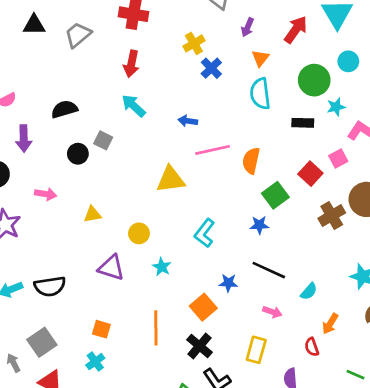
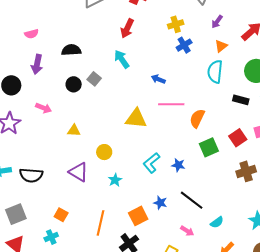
blue star: (259, 225) -> (178, 165), moved

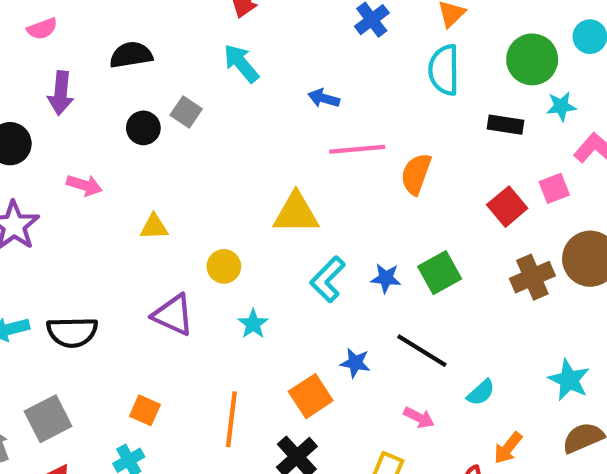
yellow triangle: (136, 118) -> (296, 213), moved
green square: (209, 147) -> (440, 273), moved

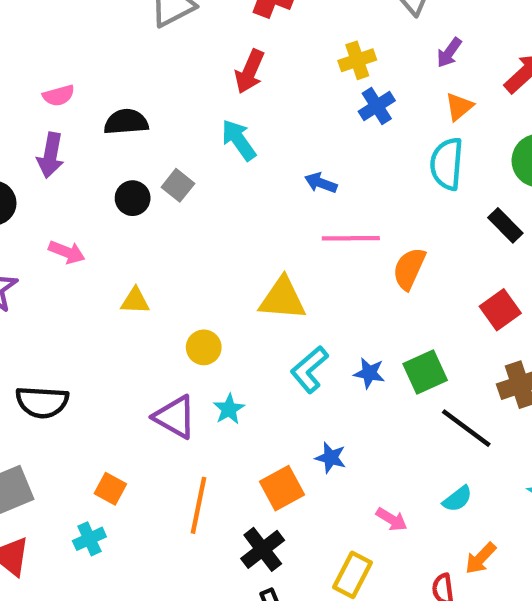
pink semicircle: (42, 29) -> (59, 96), moved
black rectangle: (505, 125) -> (505, 225), turned 32
purple triangle: (173, 315) -> (175, 417), moved
black line: (422, 351) -> (466, 428), moved

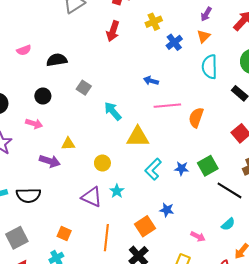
yellow cross: (357, 60) -> (154, 22), moved
orange triangle: (459, 107) -> (204, 36), moved
cyan arrow: (239, 140) -> (113, 111), moved
purple arrow: (50, 155) -> (50, 161), moved, turned -78
black circle: (133, 198) -> (43, 96), moved

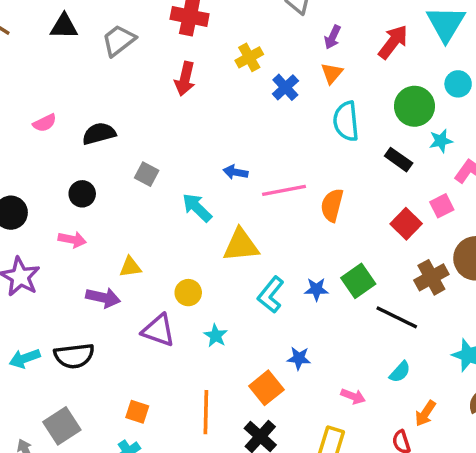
blue arrow: (151, 81) -> (236, 172), moved
purple triangle: (92, 197) -> (158, 330), moved

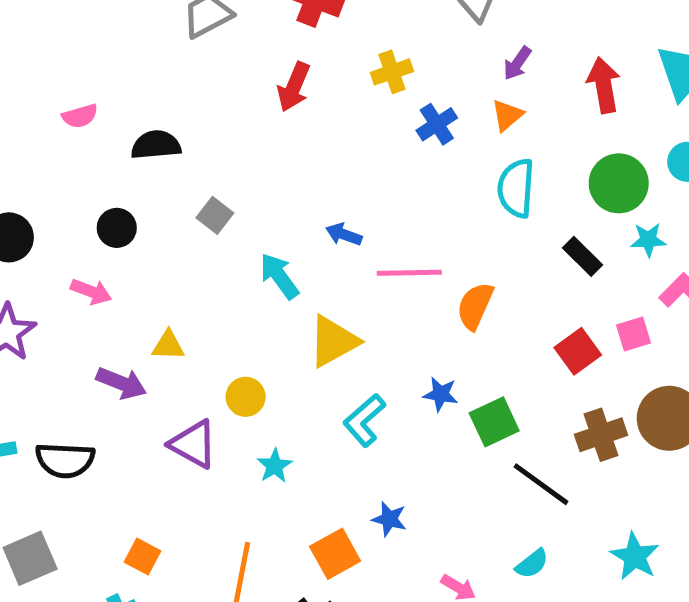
red arrow: (393, 42) -> (604, 85), turned -57
yellow triangle: (241, 245) -> (333, 341), turned -33
blue star: (316, 289) -> (441, 394), moved

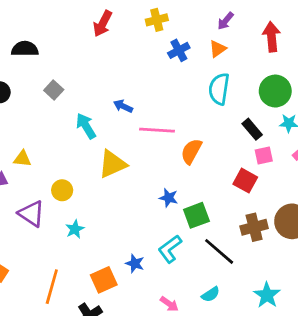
pink square: (634, 334) -> (264, 156), moved
red square: (578, 351) -> (245, 181), turned -30
cyan L-shape: (364, 420) -> (170, 249), moved

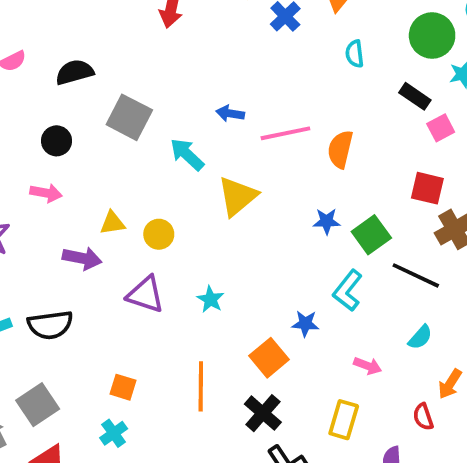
cyan semicircle: (219, 89) -> (355, 54), size x0.6
gray square: (54, 90) -> (129, 117), size x1.6
red square: (245, 181) -> (427, 188), moved
yellow circle: (62, 190) -> (159, 234), moved

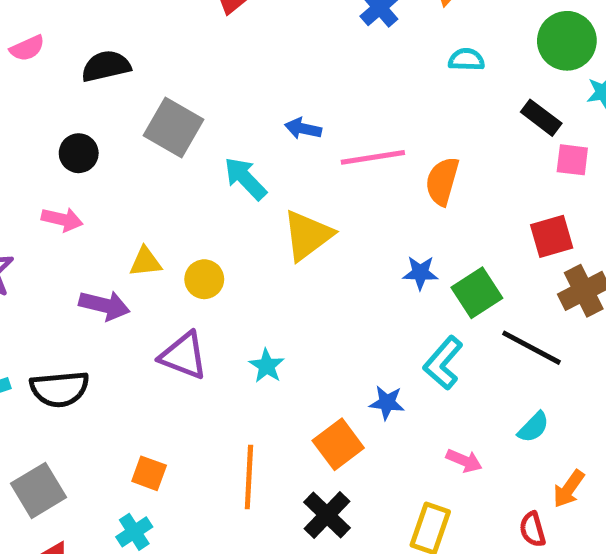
cyan semicircle: (355, 54) -> (466, 60), turned 96
pink square: (441, 128) -> (572, 160), turned 32
red square: (427, 188) -> (552, 236), turned -32

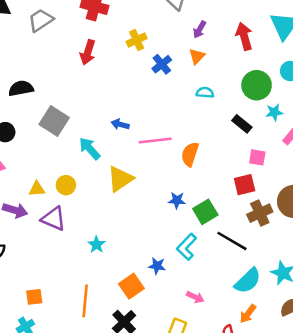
pink square: (572, 160) -> (257, 157), moved
yellow circle: (204, 279) -> (66, 185), moved
purple triangle: (184, 356) -> (53, 219), moved
cyan semicircle: (533, 427) -> (248, 281), moved, size x1.6
orange square: (149, 473) -> (34, 297), turned -30

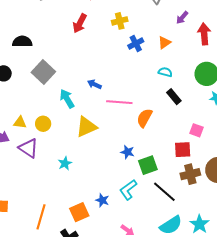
purple arrow: (200, 30) -> (182, 18), moved
black rectangle: (242, 124) -> (174, 97), moved
cyan star: (96, 245) -> (65, 163), moved

